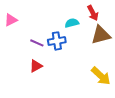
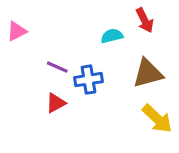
brown triangle: (101, 35) -> (148, 73), moved
blue cross: (57, 41) -> (88, 80), moved

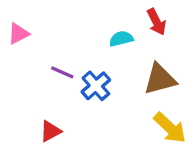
blue cross: (88, 80) -> (96, 86), turned -32
red triangle: (56, 103) -> (50, 131), moved

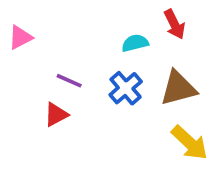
blue cross: (96, 86) -> (126, 88), moved
red triangle: (50, 131) -> (56, 115), moved

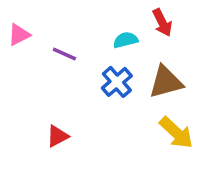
purple line: (69, 81) -> (64, 54), moved
red triangle: (56, 115) -> (57, 136), moved

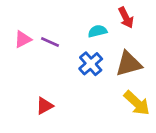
pink triangle: (19, 35) -> (23, 39), moved

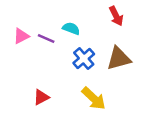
cyan semicircle: (97, 31) -> (71, 28), moved, turned 35
yellow arrow: (137, 103) -> (94, 98), moved

